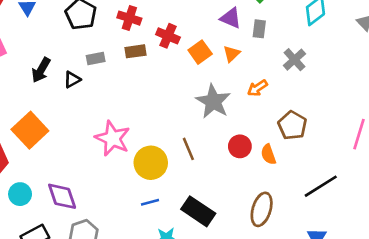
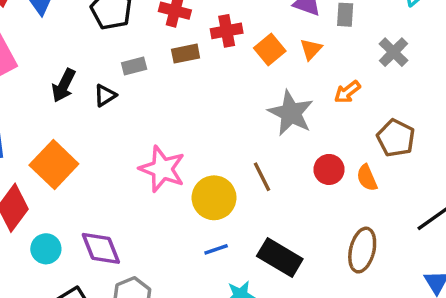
red cross: (168, 36) -> (227, 31), turned -30

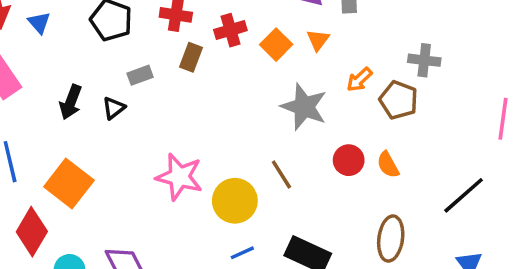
gray cross: (394, 52) -> (424, 60), moved, turned -32
brown rectangle: (186, 54) -> (191, 57), turned -52
brown pentagon: (396, 138) -> (399, 100), moved

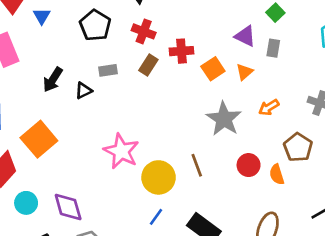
brown pentagon: (399, 100) -> (298, 147), moved
blue line: (242, 253) -> (156, 217), turned -42

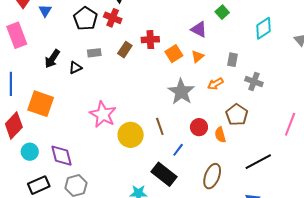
red cross: (144, 31) -> (113, 18), moved
gray rectangle: (273, 48) -> (232, 60), moved
orange square: (39, 139) -> (41, 104), turned -32
blue line: (156, 217) -> (178, 150), moved

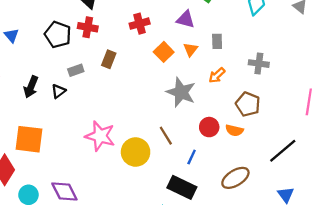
red cross: (150, 40) -> (140, 24), moved
gray rectangle: (232, 60) -> (217, 41), moved
orange semicircle: (220, 135) -> (234, 130), turned -49
brown ellipse: (212, 176) -> (235, 178), turned 50

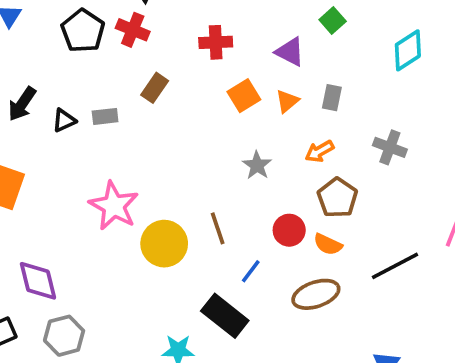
gray rectangle: (76, 70) -> (105, 116), moved
gray star: (181, 92) -> (257, 165), size x0.6
brown pentagon: (248, 104) -> (337, 198), moved
black line: (283, 151) -> (395, 266), moved
brown ellipse: (235, 178) -> (316, 294), moved

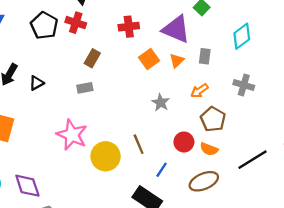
cyan diamond: (408, 50) -> (242, 36), moved
purple triangle: (290, 52) -> (176, 29), size x1.5
gray rectangle: (105, 116) -> (85, 88), moved

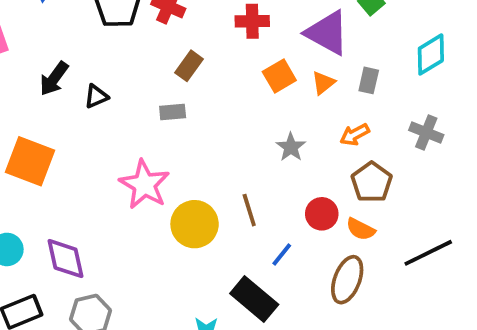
brown ellipse: (204, 181) -> (347, 280), turned -52

